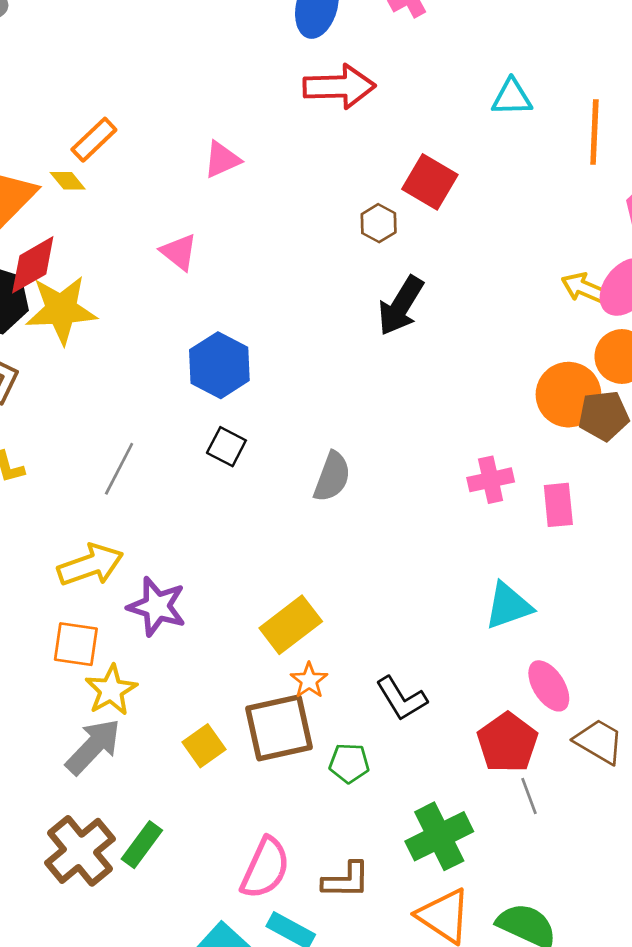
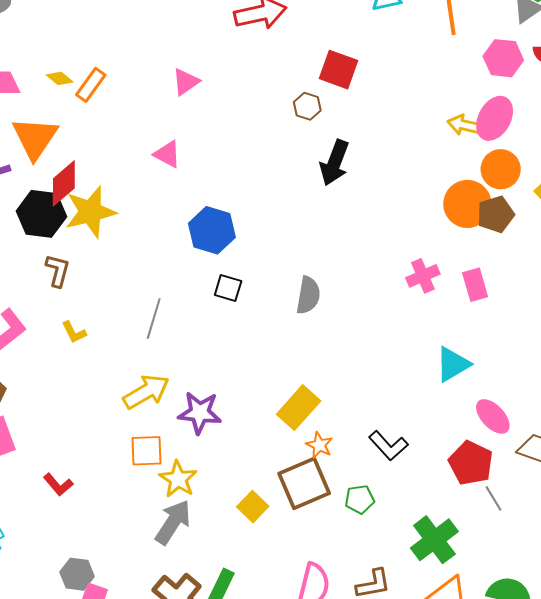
yellow diamond: (68, 181) -> (60, 78), moved

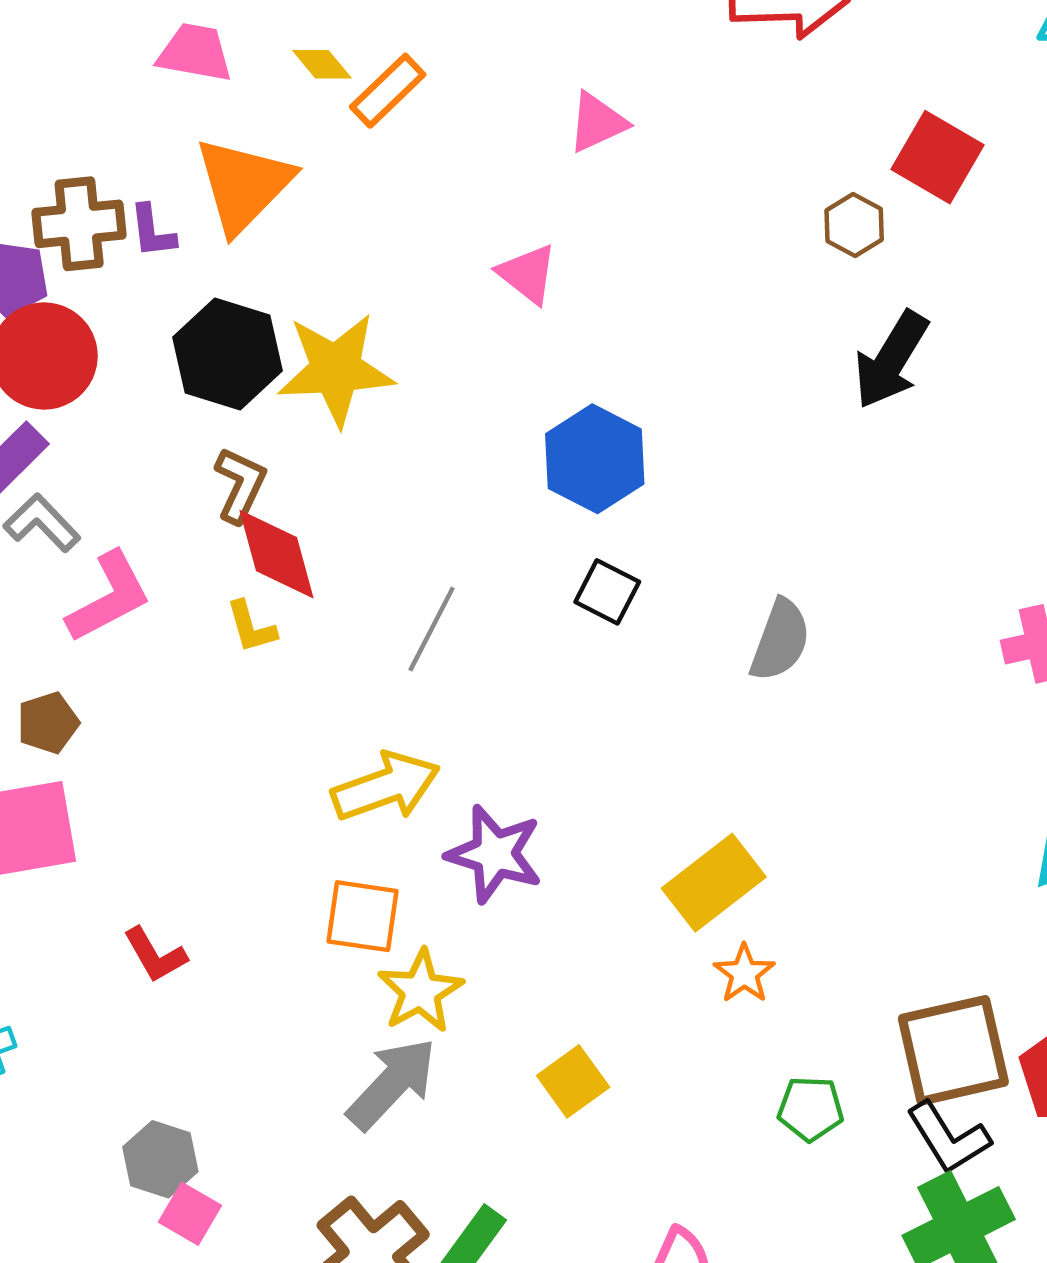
red diamond: (64, 183) -> (276, 554), moved, turned -75
black L-shape: (388, 446) -> (948, 1138), moved
brown square: (304, 483) -> (953, 1050), moved

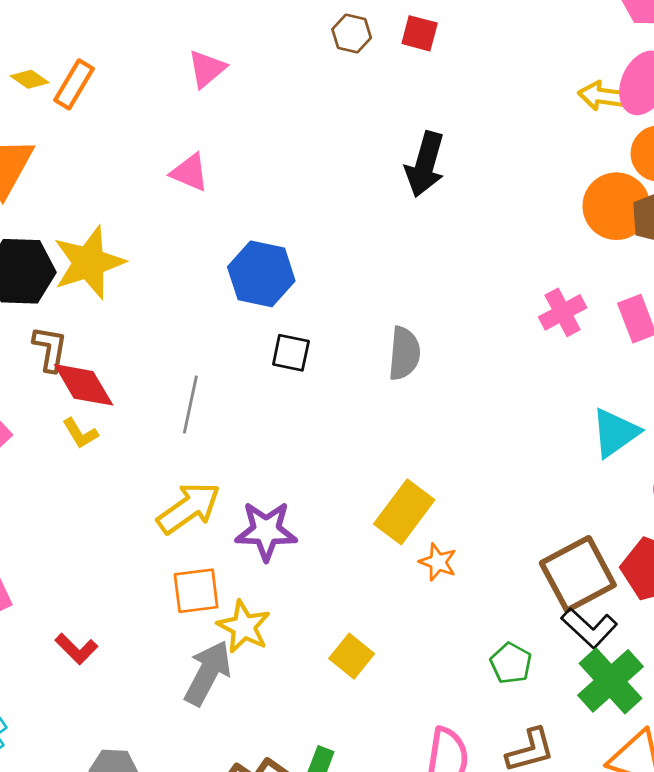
red square: (938, 157) -> (420, 33), size x0.7
brown hexagon: (854, 225) -> (352, 33), moved
gray arrow: (392, 1084) -> (208, 673), moved
green pentagon: (811, 1109) -> (511, 663), moved, turned -30

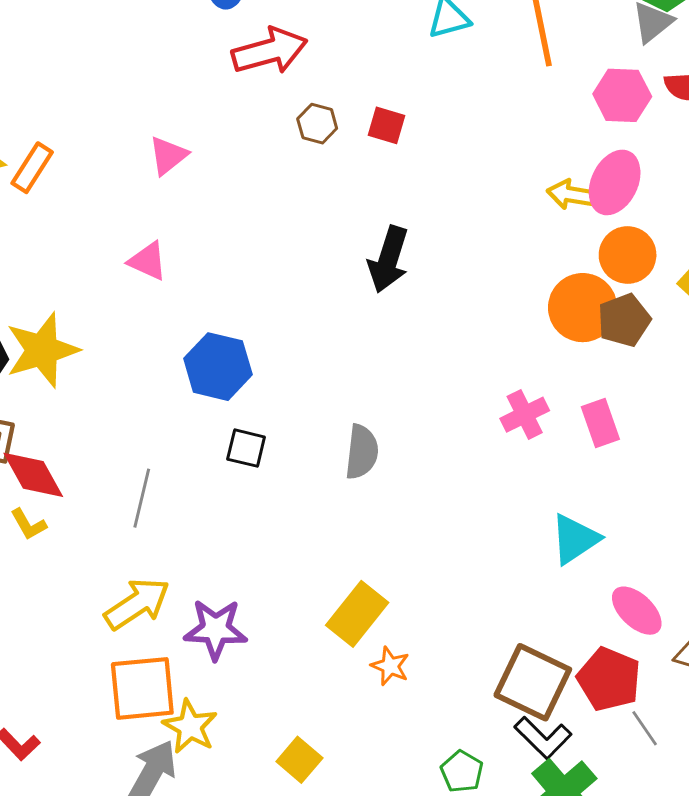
brown square: (578, 574) -> (533, 682), turned -38
orange square: (196, 591) -> (142, 688), size x1.4

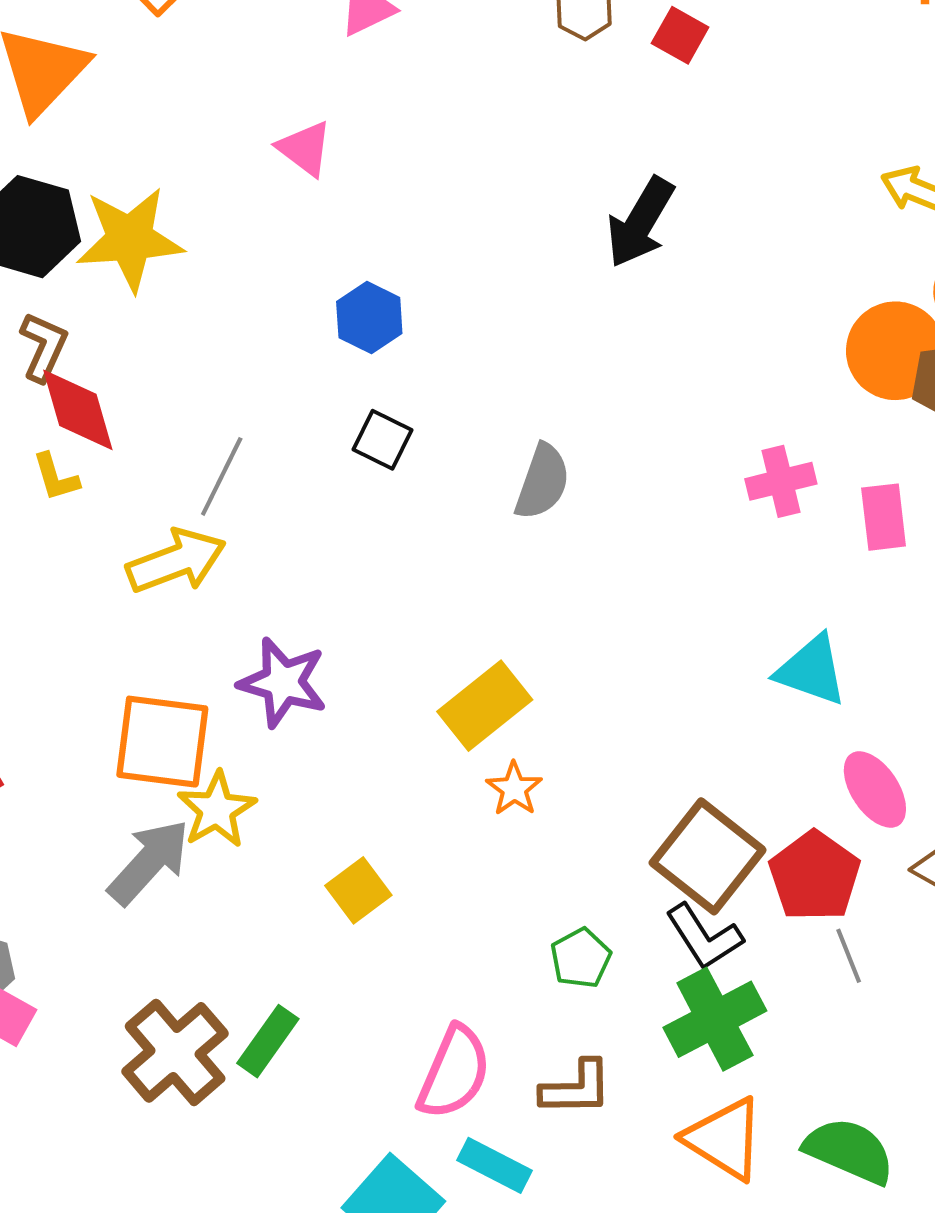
blue hexagon: (218, 367) -> (369, 318), size x0.7
cyan triangle: (575, 539) -> (811, 670), turned 40
yellow arrow: (137, 604) -> (176, 561), moved

